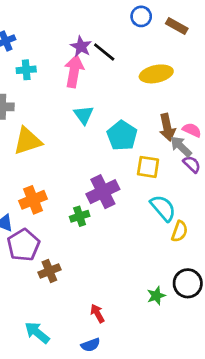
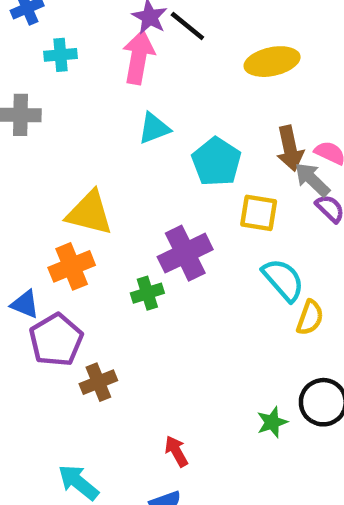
cyan triangle: (84, 115) -> (154, 128), turned 45
yellow triangle: (28, 141) -> (89, 213), moved, turned 32

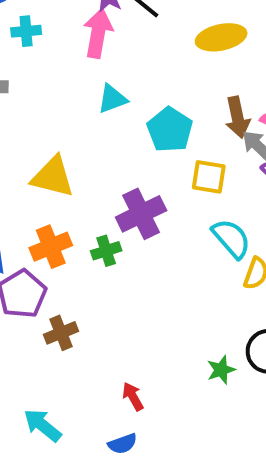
orange cross: (72, 266) -> (51, 247), moved

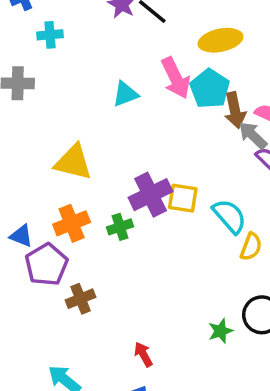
pink arrow: (98, 33) -> (176, 78), moved, turned 144
cyan pentagon: (170, 130) -> (210, 89), moved
yellow square: (209, 177) -> (183, 198), moved

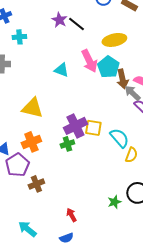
cyan triangle: (125, 94) -> (61, 70), turned 42
green cross: (120, 227) -> (67, 144), moved

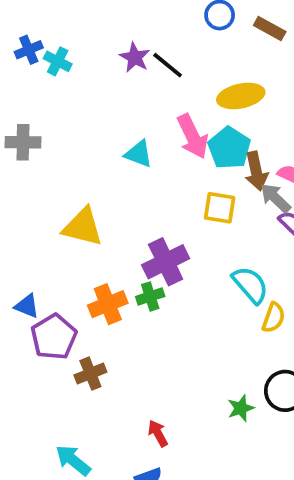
cyan cross: (19, 37) -> (58, 61), moved, turned 32
yellow square: (93, 128) -> (220, 208), moved
orange cross: (31, 142) -> (108, 304), moved

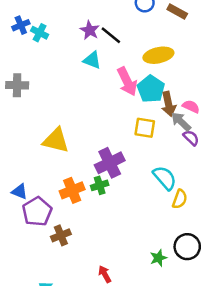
cyan triangle: (139, 154) -> (92, 60), moved

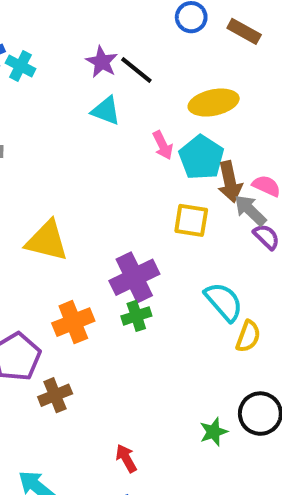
pink arrow: (127, 81) -> (163, 145), size x0.6
green cross: (100, 185) -> (136, 316), moved

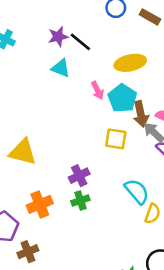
purple star: (102, 62) -> (58, 37), turned 30
purple cross: (134, 277) -> (79, 176), size x0.7

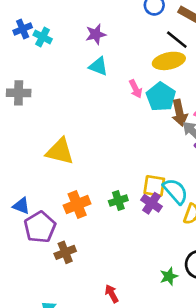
black line: (80, 42) -> (177, 40), moved
yellow square: (116, 139) -> (154, 186), moved
purple cross: (79, 176) -> (152, 203), moved, turned -30

